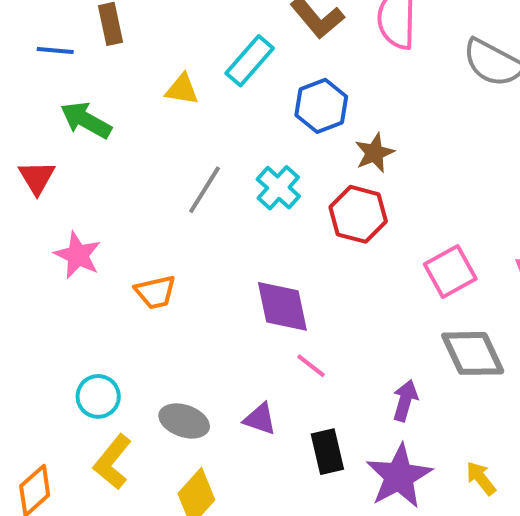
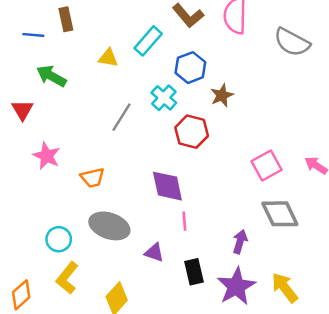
cyan cross: (278, 188) -> (164, 98), moved
red hexagon: (358, 214) -> (192, 132), moved
pink line: (311, 366) -> (184, 221), turned 48
gray ellipse: (184, 421) -> (109, 226), moved, size x1.4
yellow arrow: (481, 478) -> (285, 288), size x1.5

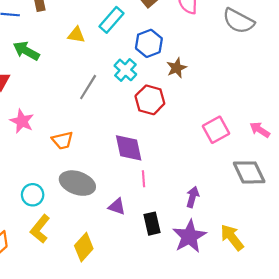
gray diamond: (280, 214) -> (249, 172), moved

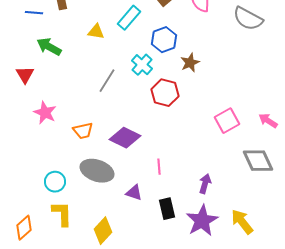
purple diamond: (129, 148) -> (125, 138), moved, turned -52
yellow L-shape: (40, 229) -> (62, 214), turned 140

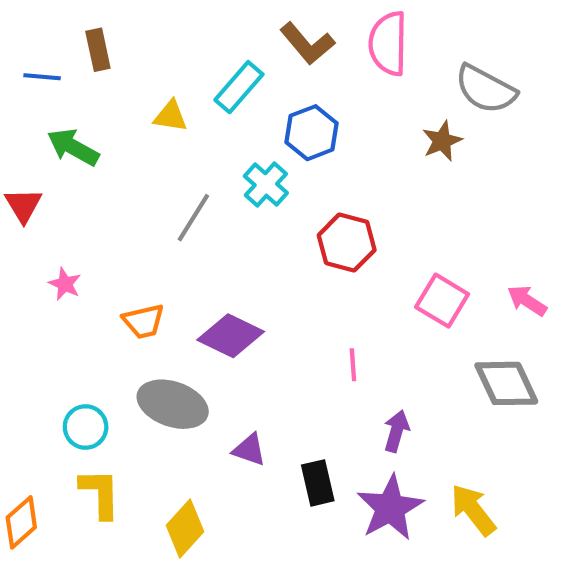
brown star: (190, 63) -> (442, 141), moved
red hexagon: (165, 93) -> (347, 243), moved
pink star: (45, 113) -> (65, 284), size x0.7
pink square: (227, 121) -> (442, 301), turned -30
pink line: (159, 167) -> (353, 365), moved

